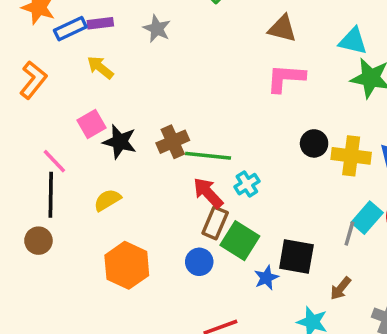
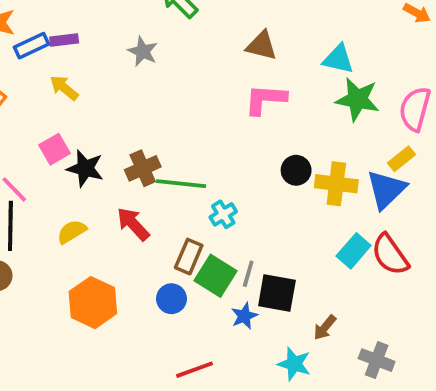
gray star: (157, 29) -> (143, 51), moved
red arrow: (208, 193) -> (133, 224), moved
gray line: (349, 234) -> (248, 274), moved

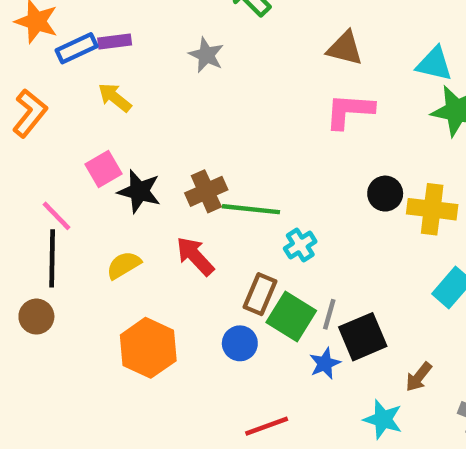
black square: (277, 293) -> (363, 337), turned -33

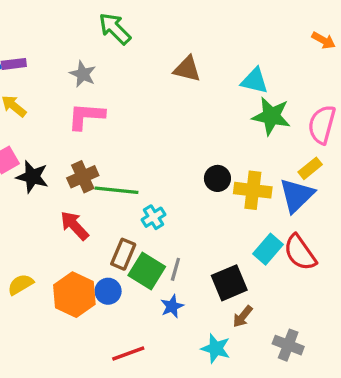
pink L-shape: (349, 111) -> (86, 116), moved
yellow semicircle: (124, 265) -> (21, 284), moved
black square: (363, 337) -> (229, 283), moved
orange hexagon: (148, 348) -> (74, 295), moved

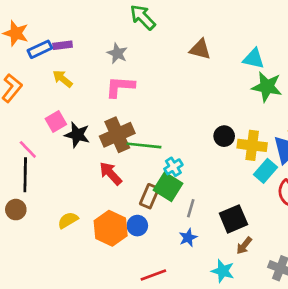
brown cross: (83, 177) -> (117, 135), size x1.4
cyan rectangle: (268, 249) -> (266, 171), moved
green square: (147, 271) -> (168, 187), moved

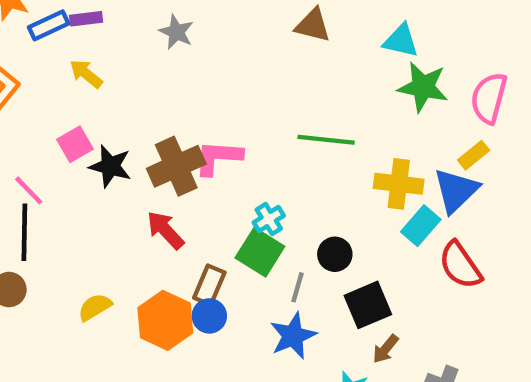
pink L-shape: (120, 87) -> (218, 157), moved
black circle: (224, 136) -> (335, 254), moved
green line: (144, 145) -> (326, 140), moved
brown rectangle: (149, 196) -> (209, 285), moved
blue star: (188, 238) -> (293, 336), size x1.5

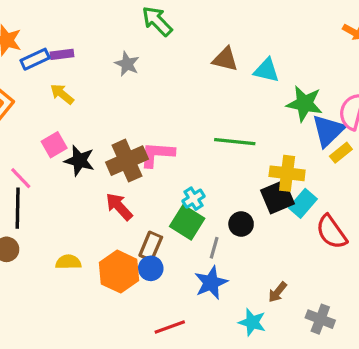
cyan triangle: (401, 41) -> (266, 70), moved
blue triangle: (456, 190) -> (328, 130), moved
black square: (368, 305) -> (278, 197), moved
yellow semicircle: (95, 307) -> (68, 262), turned 30

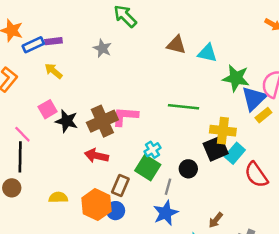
red arrow: (119, 207) -> (96, 156), turned -35
blue circle: (151, 268) -> (116, 211), moved

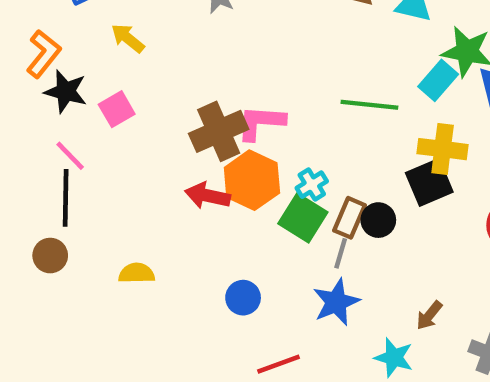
black star: (67, 121) -> (66, 91), moved
cyan rectangle: (235, 153) -> (438, 80), moved
brown rectangle: (120, 186) -> (349, 218), moved
orange hexagon: (96, 205) -> (252, 180), moved

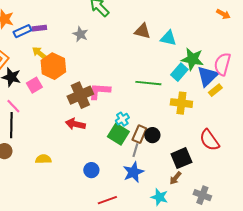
orange hexagon: (252, 180) -> (53, 66), moved
black square: (429, 182) -> (181, 158), moved

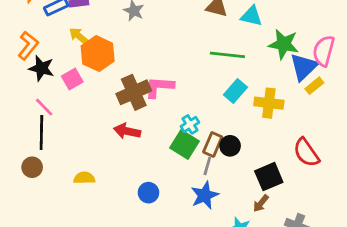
cyan rectangle: (179, 72) -> (235, 91), moved
green line: (148, 83) -> (227, 55), moved

